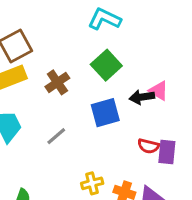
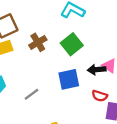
brown cross: (57, 82) -> (38, 42), moved
red semicircle: (148, 146) -> (100, 96), moved

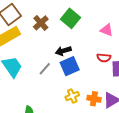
black arrow: (97, 70) -> (63, 51), moved
blue square: (69, 79) -> (70, 66), moved

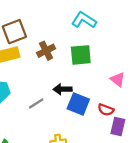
green square: (70, 18) -> (81, 55), turned 30
blue square: (70, 66) -> (78, 104), moved, turned 30

